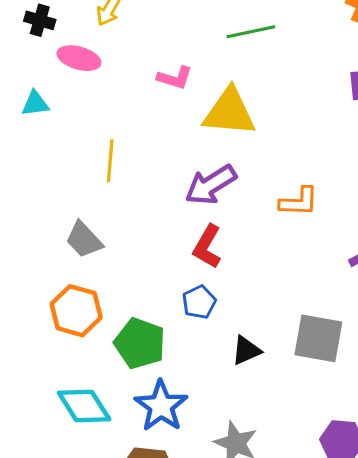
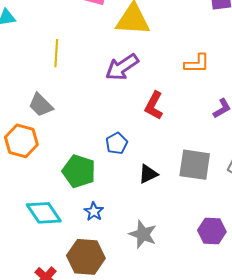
orange L-shape: (299, 202) -> (197, 64), moved
red L-shape: (207, 247) -> (154, 106), moved
orange hexagon: (76, 311) -> (21, 141), moved
blue star: (161, 406) -> (94, 212), size x0.6

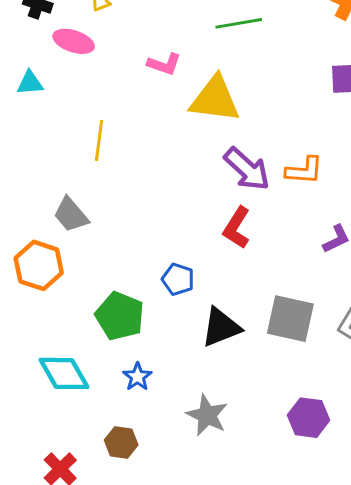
purple arrow: (122, 67) -> (247, 169), moved, turned -108
blue pentagon: (117, 143) -> (178, 279), turned -30
black triangle: (148, 174) -> (221, 327), size x1.4
brown hexagon: (86, 257) -> (121, 442), size x0.6

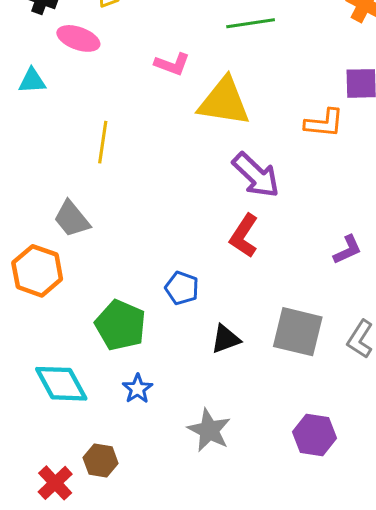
orange L-shape: (304, 170) -> (324, 123), moved
black triangle: (221, 327) -> (226, 339), size x0.7
brown hexagon: (121, 442) -> (101, 461), moved

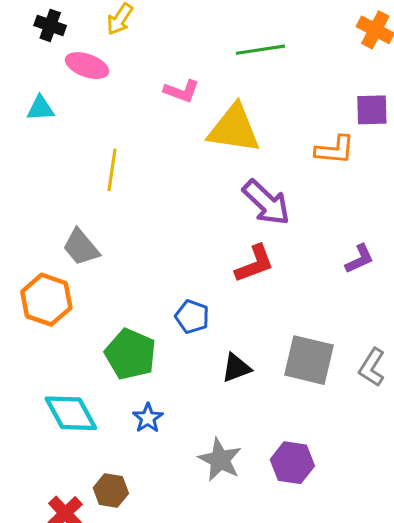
red L-shape: (244, 236) -> (254, 264), turned -144
purple L-shape: (347, 250) -> (360, 259), moved
purple hexagon: (315, 435) -> (292, 463), moved

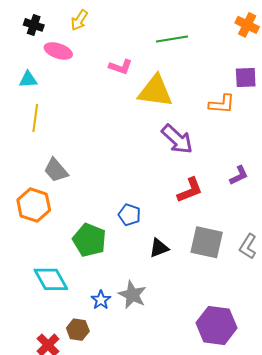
yellow line: (112, 170) -> (35, 118), moved
red L-shape: (254, 264) -> (190, 190), moved
blue star: (148, 418) -> (101, 300), moved
gray star: (220, 460) -> (132, 295), moved
purple hexagon: (292, 463) -> (216, 325), moved, size x1.4

